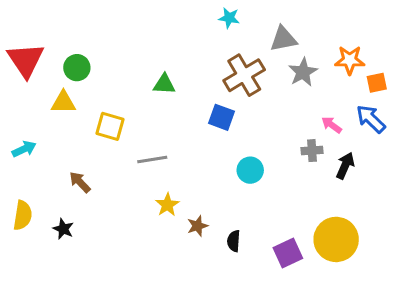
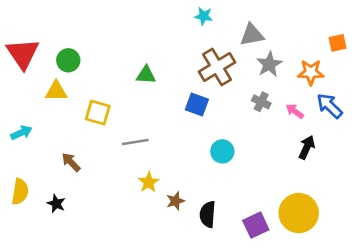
orange star: (350, 60) -> (311, 72), moved
orange square: (377, 83) -> (338, 43), moved
gray cross: (312, 151) -> (261, 102), moved, turned 30
black semicircle: (234, 241) -> (208, 214), size x1.4

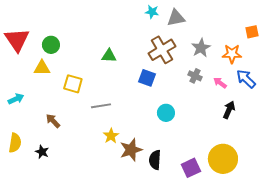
gray triangle: (252, 35) -> (176, 18), moved
brown star: (175, 201) -> (131, 150), size x1.6

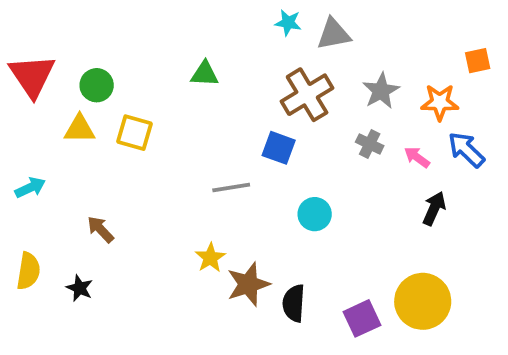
green triangle: (109, 56) -> (205, 74), moved
yellow square: (73, 84) -> (135, 133), moved
gray line: (101, 106) -> (231, 188), moved

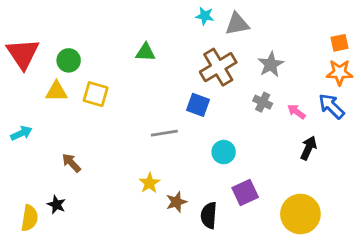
orange star: (440, 102) -> (340, 73), moved
yellow semicircle: (28, 271) -> (30, 218), moved
brown star: (248, 284) -> (176, 202), size x0.7
purple square: (362, 318) -> (245, 192), moved

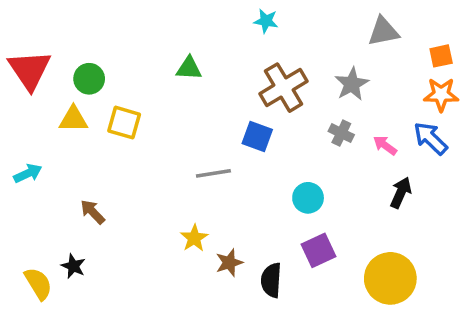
gray triangle: (237, 24) -> (383, 31), moved
cyan circle: (224, 152) -> (308, 198), moved
yellow semicircle: (30, 218) -> (38, 284), turned -40

